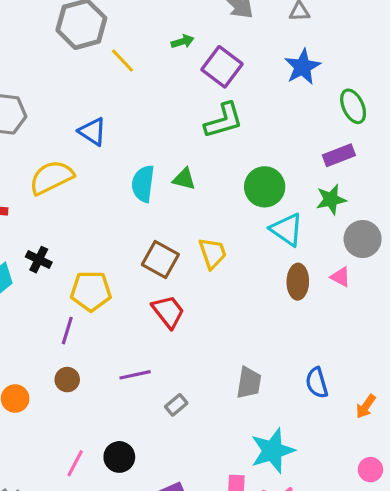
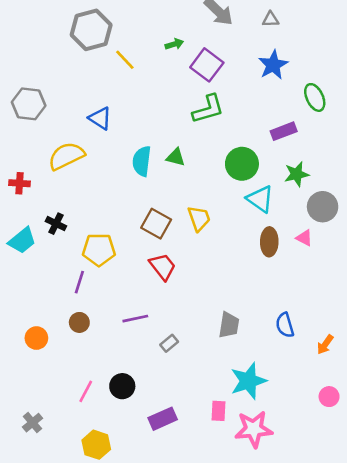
purple rectangle: (339, 155) -> (284, 131), moved

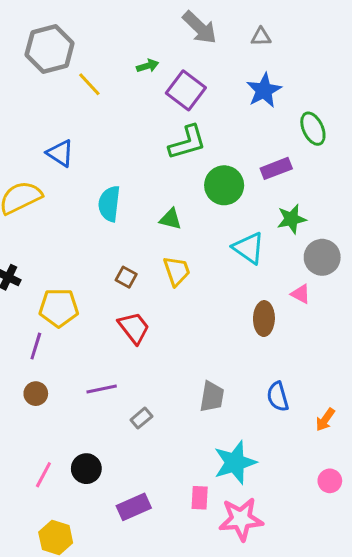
green triangle: (176, 157) -> (171, 219), moved
green circle: (242, 164) -> (224, 185), moved
brown square: (156, 224) -> (126, 277), size x0.6
brown ellipse: (269, 242) -> (264, 319), moved

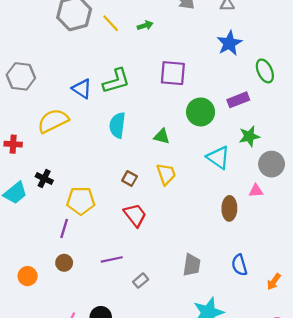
yellow line: (89, 84) -> (111, 23), moved
purple square: (186, 90) -> (173, 73), moved, turned -32
green L-shape: (187, 142) -> (116, 81), moved
pink triangle: (301, 294) -> (256, 191), turned -32

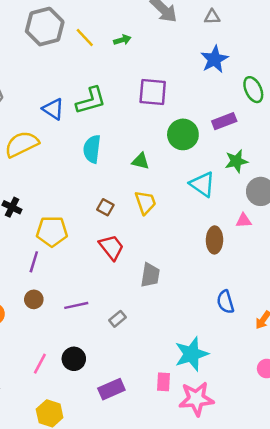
purple line: (112, 259) -> (76, 305), moved
gray trapezoid: (192, 265) -> (150, 275), moved

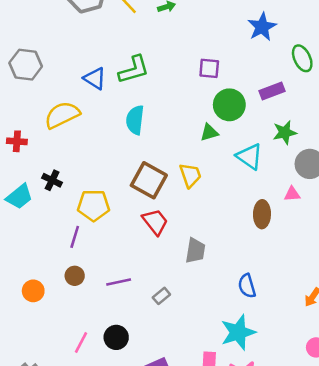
purple square: (153, 92) -> (209, 68), moved, size x0.7
green triangle: (141, 161) -> (209, 132), moved, turned -30
brown square: (105, 207) -> (149, 180), size x2.0
blue semicircle: (225, 302) -> (247, 286), moved

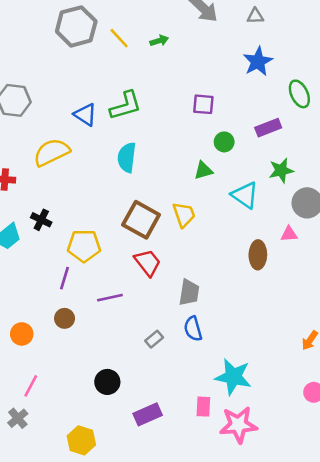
green circle: (229, 105) -> (224, 142), size x0.6
purple line: (119, 282) -> (110, 298), moved
blue semicircle: (247, 286) -> (193, 329), moved
cyan star: (238, 332) -> (233, 377), turned 30
pink line: (81, 342) -> (31, 386), moved

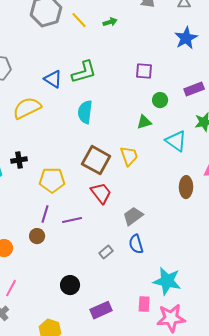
black cross: (41, 220) -> (19, 160), turned -35
purple line: (65, 278) -> (45, 214), moved
gray trapezoid: (189, 292) -> (133, 216), turned -135

